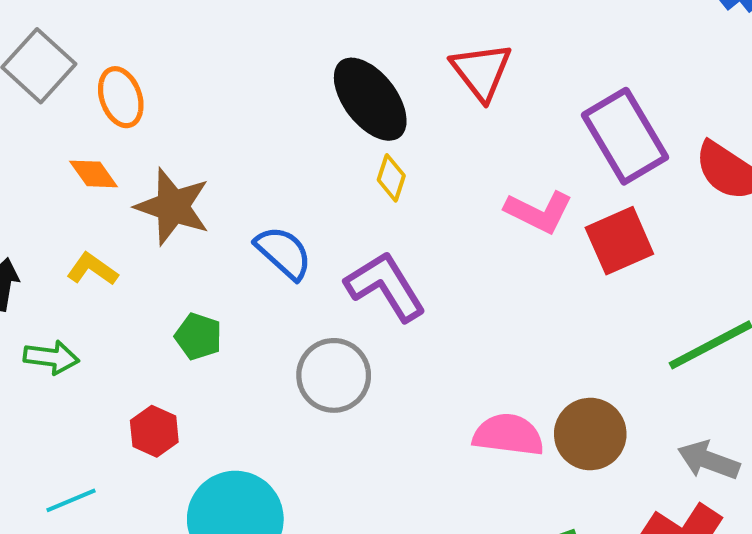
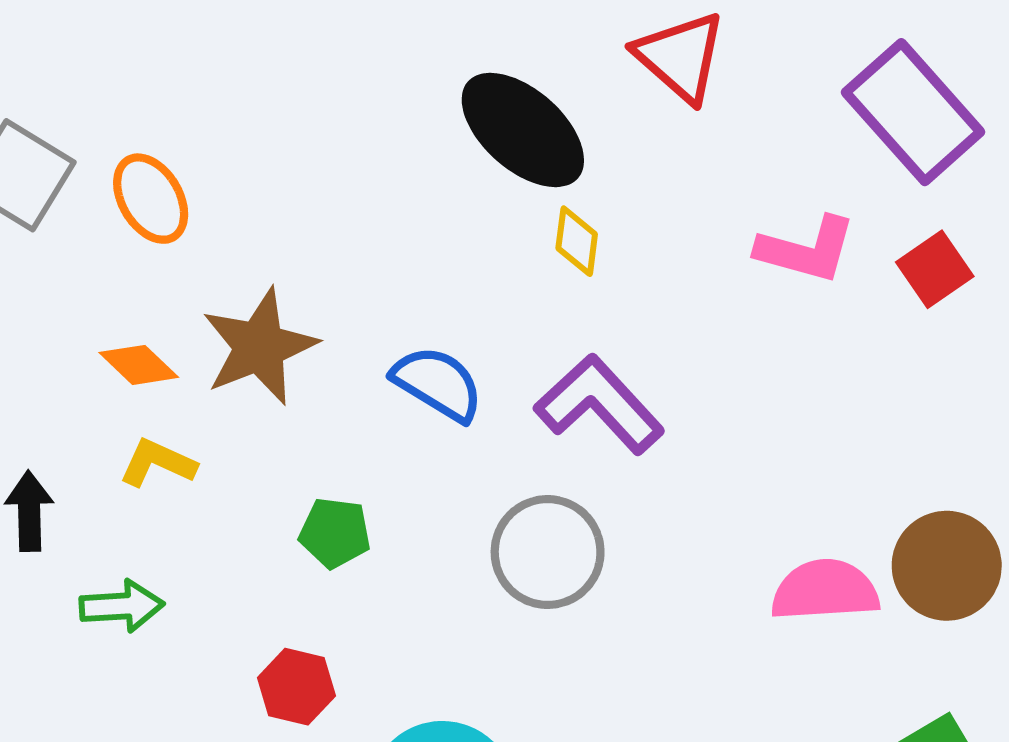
orange diamond: (94, 174) -> (139, 365), moved
brown star: (173, 207) -> (259, 347), turned -30
red square: (619, 241) -> (935, 269), size x0.7

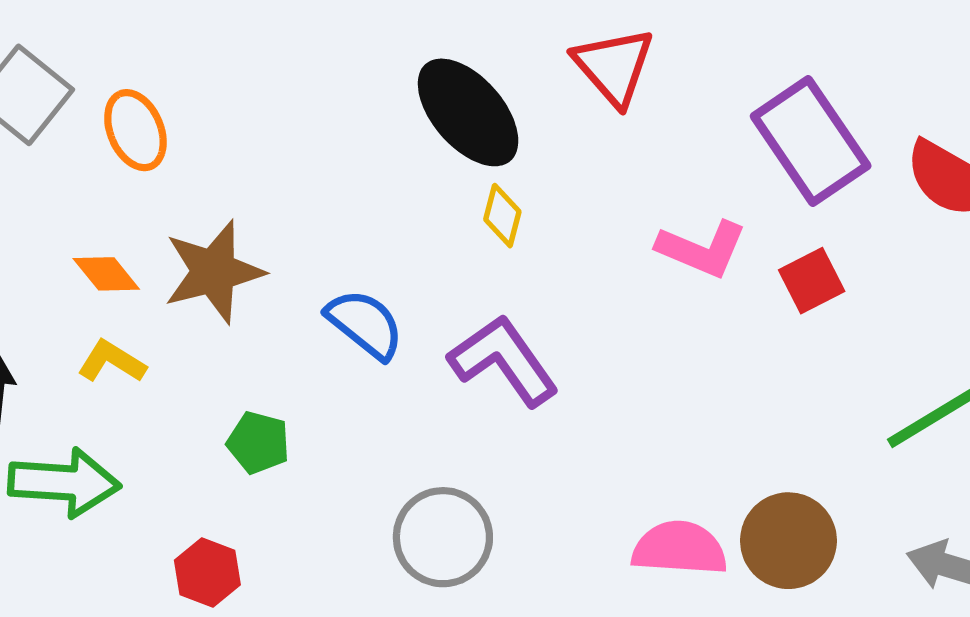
gray circle: (548, 552) -> (443, 537), moved
green arrow: (122, 606) -> (64, 482), size x1.5

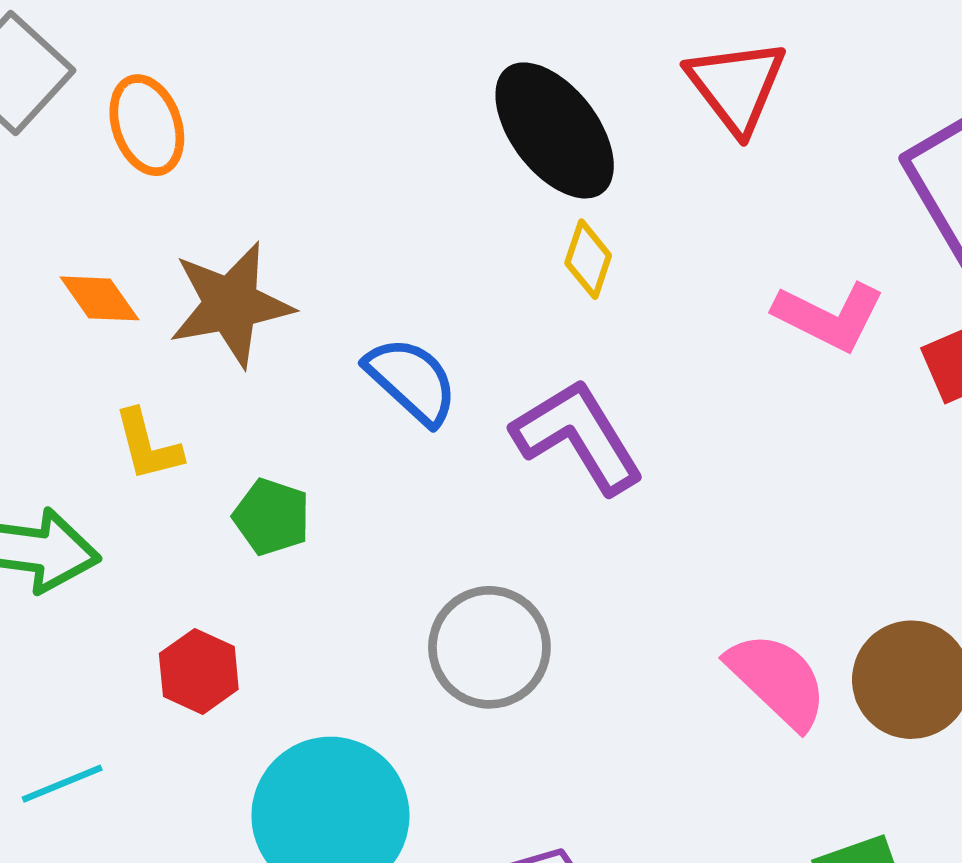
yellow L-shape: (112, 362) -> (148, 445), moved, turned -140
pink semicircle: (679, 548) -> (777, 680), turned 36

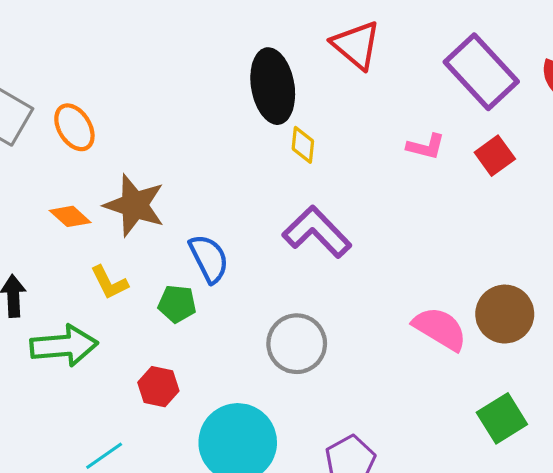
black ellipse: (555, 130) -> (273, 86), turned 40
brown star: (231, 304) -> (134, 205), turned -30
pink L-shape: (829, 316) -> (426, 147), size x0.7
blue semicircle: (412, 381) -> (209, 259), moved, turned 33

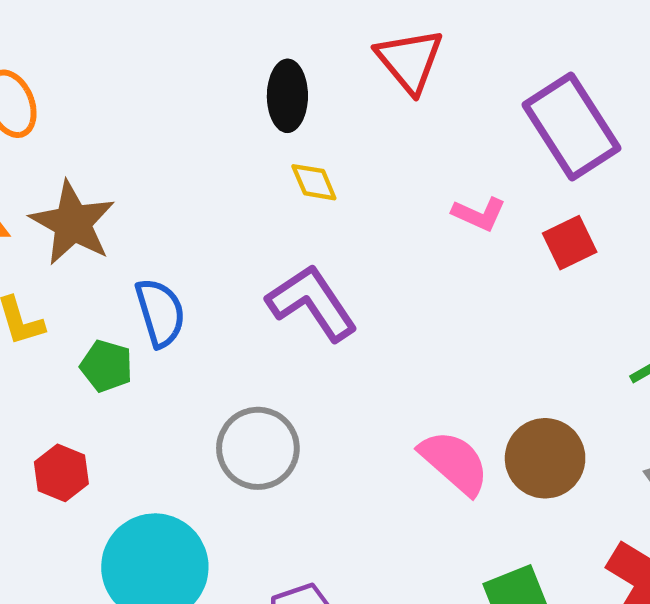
black ellipse: (273, 86) -> (287, 96), size x0.7
yellow diamond: (303, 145) -> (314, 182), turned -39

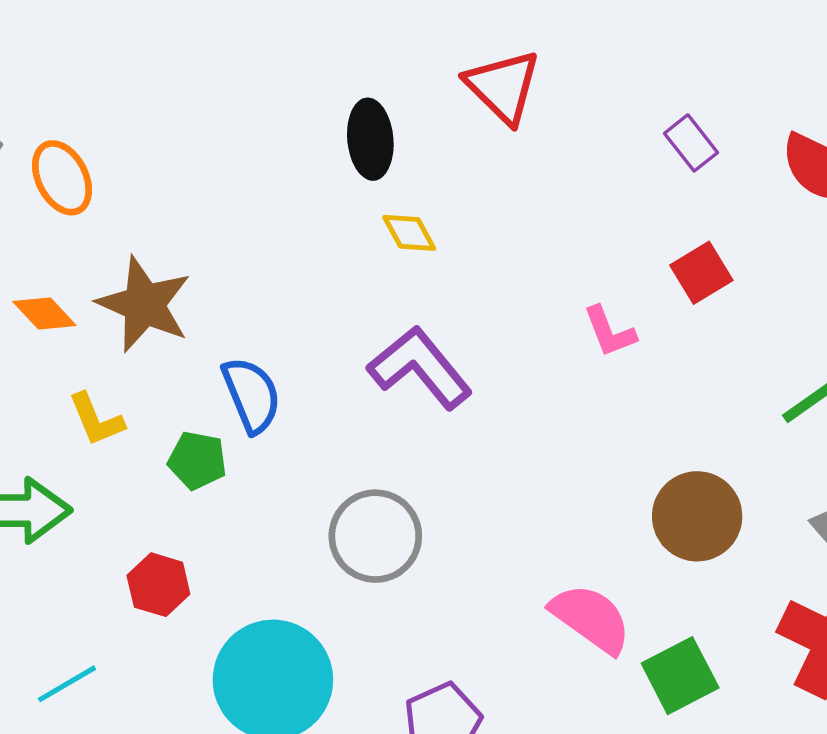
purple rectangle: (572, 127) -> (691, 143), size x0.5
pink L-shape: (479, 214) -> (610, 332), moved, turned 50
pink semicircle: (454, 462) -> (591, 618), moved

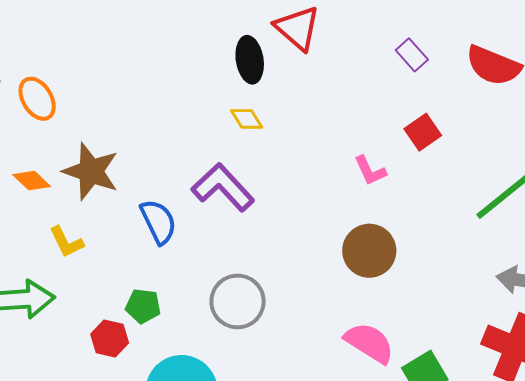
black ellipse: (370, 139) -> (250, 60), moved
purple L-shape: (420, 368) -> (223, 187), moved
green pentagon: (197, 460) -> (143, 306), moved
brown circle: (697, 516) -> (369, 251), moved

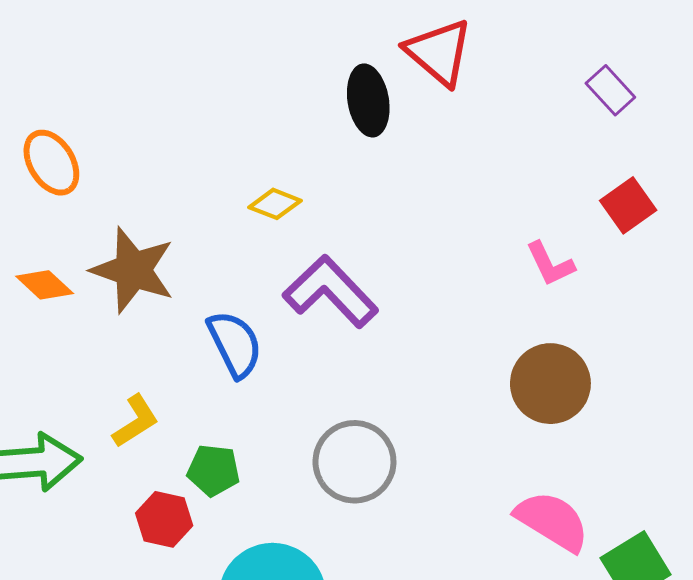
yellow diamond: (247, 119) -> (275, 204), moved, turned -36
yellow L-shape: (66, 242) -> (136, 421), moved, turned -96

